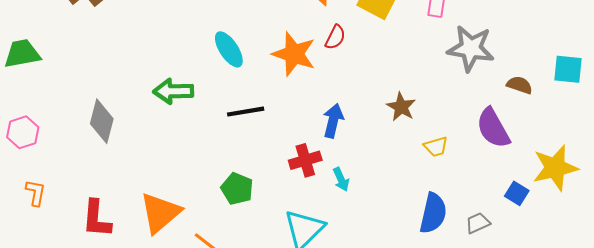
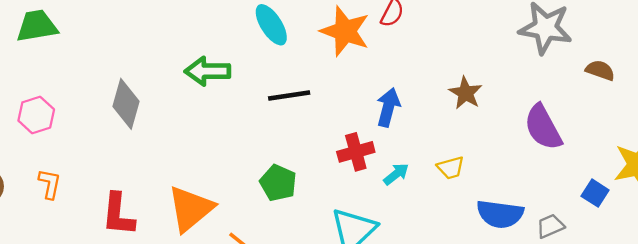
purple semicircle: (493, 128) -> (543, 127), moved
yellow trapezoid: (436, 147) -> (451, 168), moved
cyan arrow: (341, 179) -> (396, 174), turned -105
blue semicircle: (433, 213) -> (500, 214), turned 84

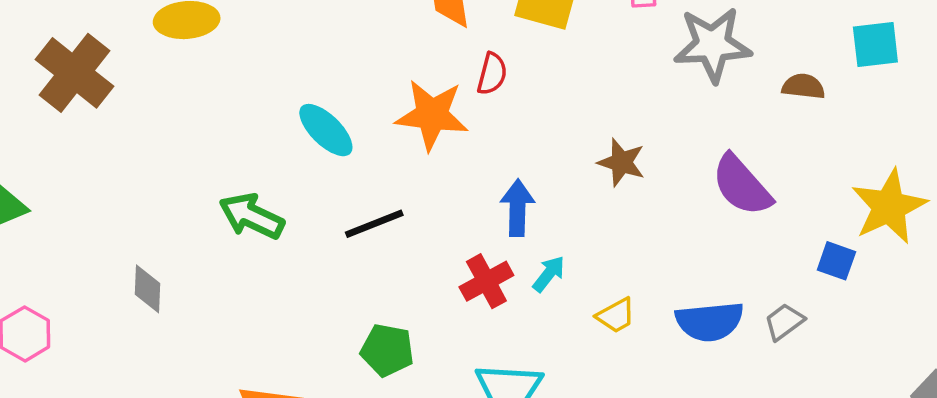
green arrow: (208, 71) -> (252, 216), turned 39
gray diamond: (126, 104) -> (148, 289), size x0.7
yellow trapezoid: (451, 168) -> (616, 315), moved
cyan arrow: (396, 174) -> (549, 274), moved

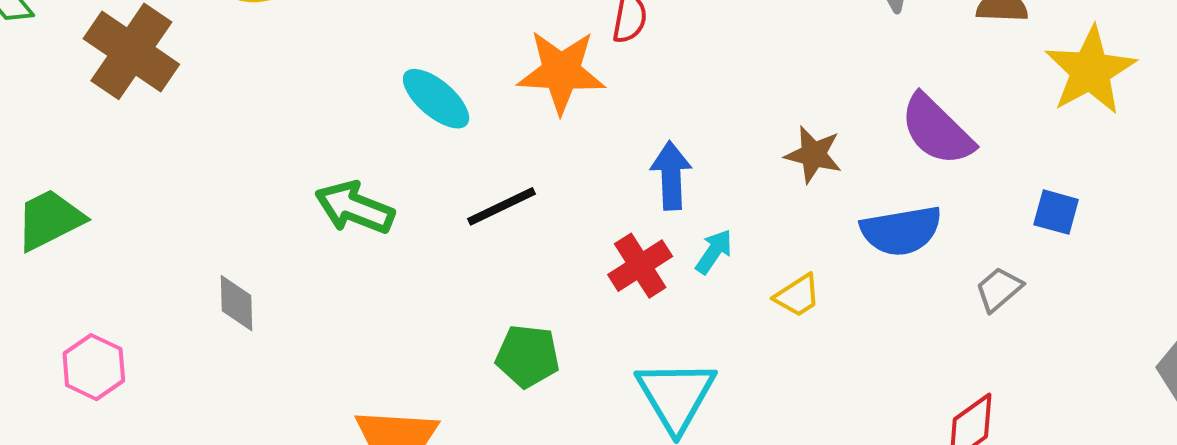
brown star: (621, 162) -> (813, 155), moved
yellow star: (889, 207) -> (1090, 71), moved
blue semicircle: (710, 321) -> (901, 231), moved

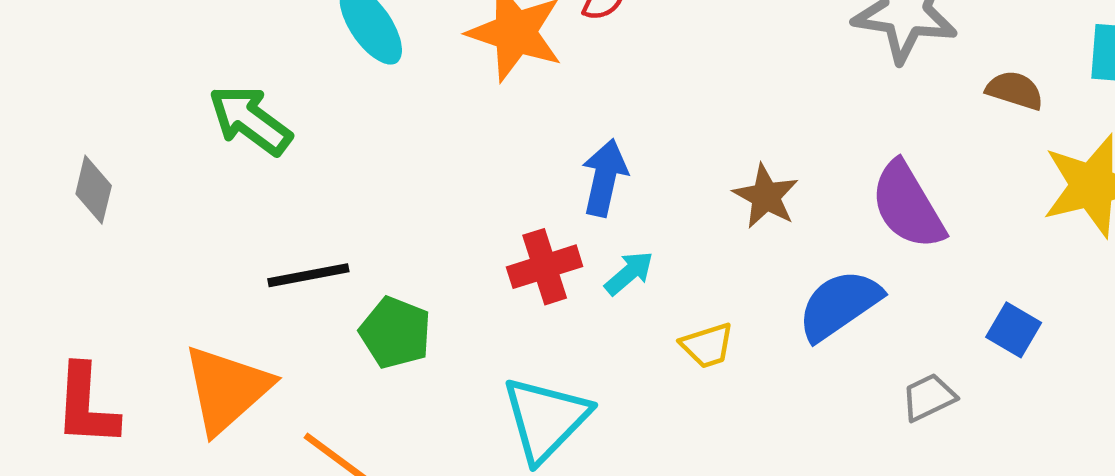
black line: (502, 206) -> (308, 275), moved
blue semicircle: (901, 231) -> (839, 305), turned 140

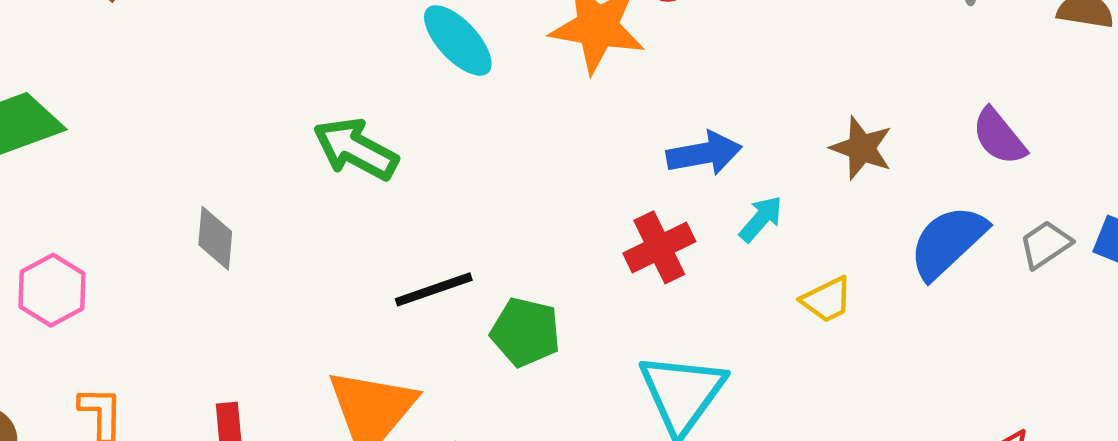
blue arrow: (605, 178) -> (704, 153), turned 76
purple semicircle: (908, 205) -> (999, 137), size x0.7
cyan arrow: (629, 273) -> (761, 219), moved
gray trapezoid: (929, 397) -> (1045, 244), moved

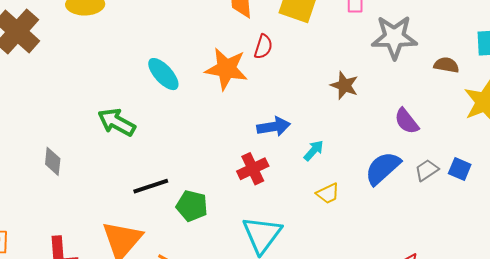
brown star: (862, 148) -> (344, 85), moved
cyan arrow: (761, 219) -> (314, 150), moved

